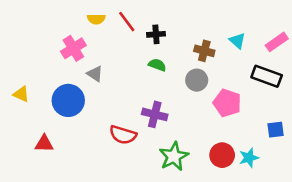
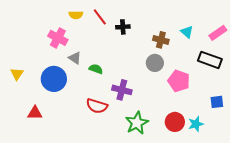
pink cross: (73, 48) -> (58, 38), turned -30
green semicircle: (157, 65) -> (96, 69), moved
yellow triangle: (21, 94) -> (17, 74), turned 40

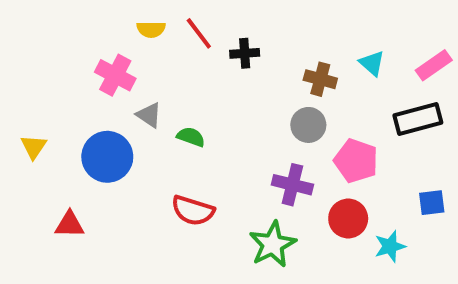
black rectangle: (210, 60) -> (418, 119), turned -35
purple cross: (122, 90) -> (292, 185), moved
red circle: (175, 122) -> (348, 219), moved

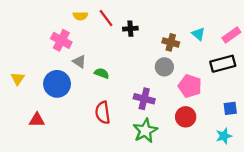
purple cross: (292, 185) -> (144, 99), moved
red semicircle: (193, 211) -> (103, 113), turned 65
cyan star: (390, 246) -> (224, 136), moved

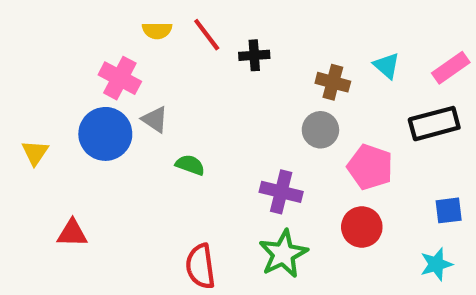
green semicircle: (102, 73) -> (190, 165), moved
blue circle: (57, 84) -> (105, 134), moved
red semicircle: (103, 113) -> (200, 266), moved

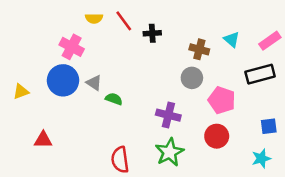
gray triangle: (155, 119) -> (94, 83), moved
yellow triangle: (35, 153) -> (21, 92), turned 35

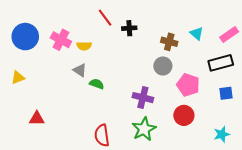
yellow semicircle: (94, 18) -> (84, 46), moved
blue circle: (63, 80) -> (25, 37), moved
blue square: (269, 126) -> (226, 93), moved

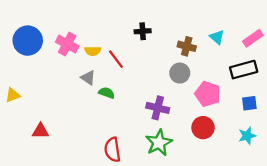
red line: (105, 18) -> (116, 59), moved
yellow triangle: (18, 78) -> (13, 95), moved
cyan star: (222, 134) -> (247, 136), moved

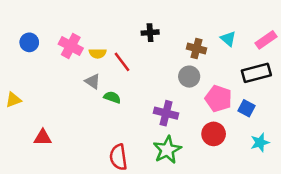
blue circle: (28, 41) -> (29, 42), size x0.6
blue square: (249, 103) -> (247, 108), moved, turned 35

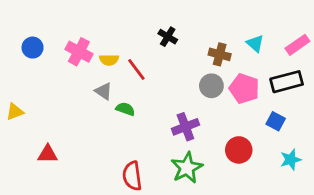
black cross: (150, 33) -> (168, 37), turned 35
pink pentagon: (218, 99) -> (244, 89), moved
purple cross: (166, 113) -> (185, 127), turned -35

